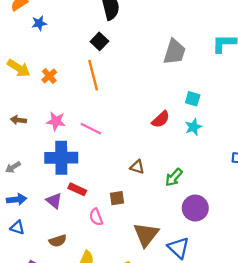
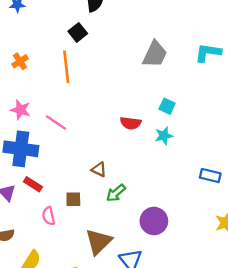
red semicircle: (161, 119) -> (131, 123), turned 42
green arrow: (174, 177) -> (116, 193), moved

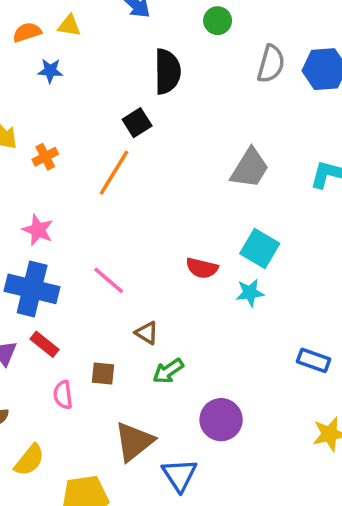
orange line: (66, 67) -> (114, 173), turned 32
cyan square: (167, 106) -> (260, 249), size x1.5
pink line: (56, 123) -> (109, 280), moved

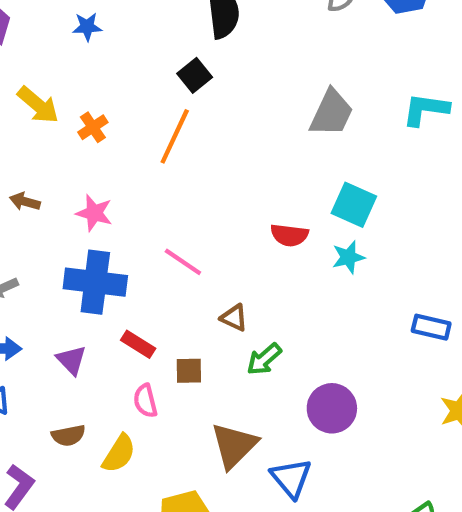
red rectangle: (45, 344) -> (138, 344), moved
yellow semicircle: (29, 460) -> (119, 454), moved

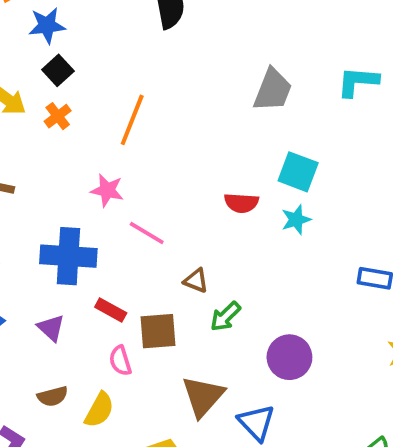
blue star: (87, 27) -> (47, 26), size x1.4
black square: (195, 75) -> (58, 70), moved
pink star: (94, 213) -> (107, 190), moved
brown square: (189, 371) -> (158, 331), size x1.5

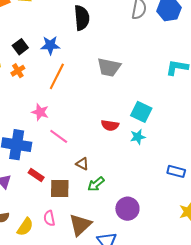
blue star: (47, 26) -> (50, 45), moved
gray trapezoid: (273, 90) -> (109, 67), moved, turned 75
pink semicircle: (120, 361) -> (49, 218), moved

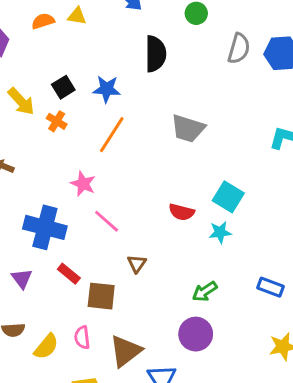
orange cross: (18, 71) -> (57, 121), turned -32
brown triangle: (82, 164) -> (137, 264), turned 32
green arrow: (96, 184) -> (205, 292), moved

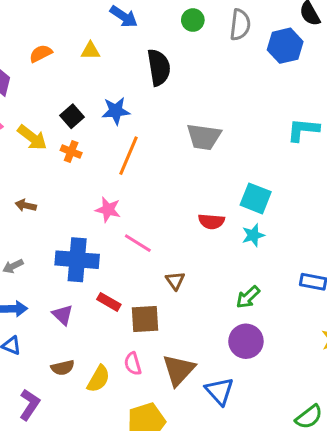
yellow triangle: (77, 16) -> (90, 51), moved
gray semicircle: (239, 49) -> (240, 25), moved

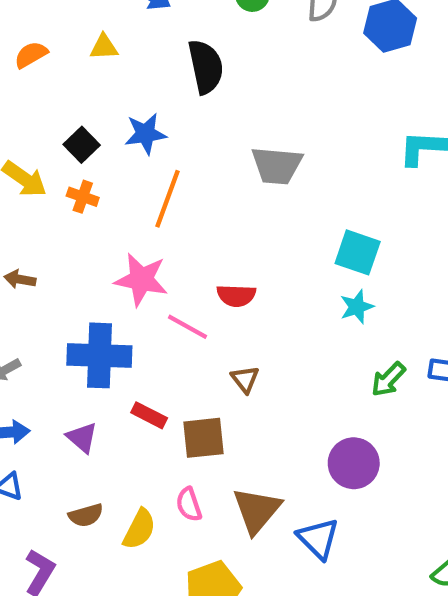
pink star: (108, 210) -> (141, 280), size x1.4
red semicircle: (211, 221) -> (236, 296), moved
green arrow: (248, 297) -> (388, 379), moved

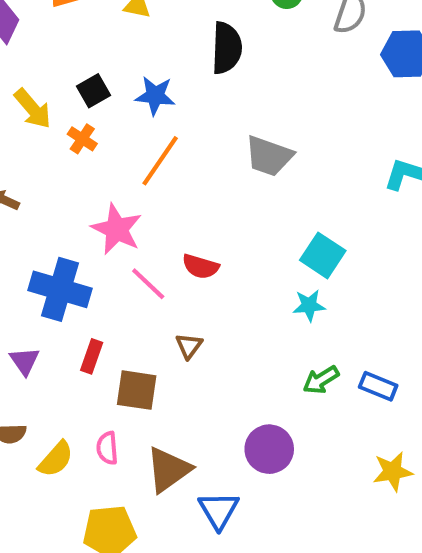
red rectangle: (149, 415) -> (92, 356), turned 68

